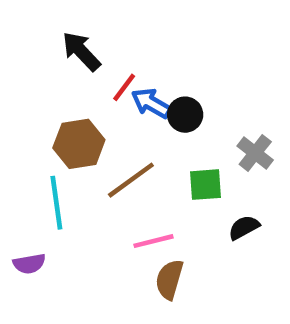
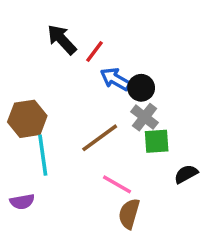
red line: (124, 87) -> (95, 52), moved
brown hexagon: (79, 144) -> (27, 119), moved
gray cross: (255, 153) -> (145, 117), moved
pink line: (153, 241) -> (117, 184), turned 44

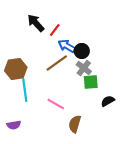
brown line: (100, 138) -> (57, 63), moved
pink line: (117, 184) -> (56, 104), moved
purple semicircle: (22, 202) -> (14, 125), moved

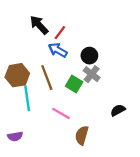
blue arrow: (67, 46) -> (58, 50), moved
brown line: (57, 63) -> (47, 77), moved, turned -75
green square: (91, 82) -> (74, 84), moved, turned 35

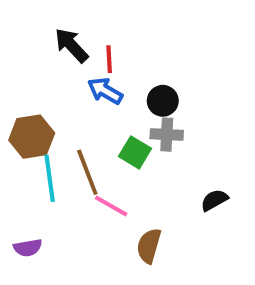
red line: (60, 33) -> (109, 59), turned -40
gray cross: (92, 74) -> (167, 135), turned -35
brown line: (47, 77) -> (87, 172), moved

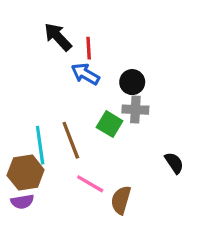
brown hexagon: (32, 137) -> (26, 173), moved
black semicircle: (214, 200) -> (174, 163), turned 85
pink line: (111, 206) -> (90, 184), moved

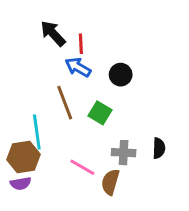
gray cross: (135, 110) -> (124, 153), moved
brown line: (71, 140) -> (65, 103), moved
black semicircle: (174, 163) -> (159, 148), turned 36

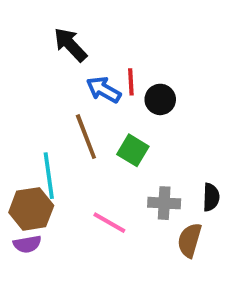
red line: (81, 44) -> (131, 82), moved
brown semicircle: (110, 182) -> (190, 240), moved

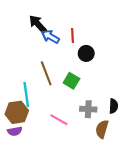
red line: (131, 82) -> (73, 36), moved
blue arrow: (104, 90) -> (50, 37), moved

